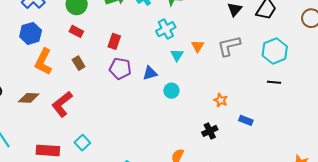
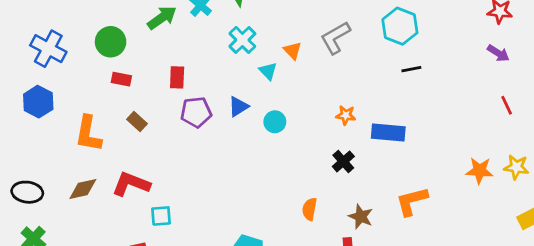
blue hexagon: (31, 33) -> (38, 102), moved
red L-shape: (62, 104) -> (131, 184), turned 76
blue rectangle: (246, 120) -> (388, 132), size x1.6
cyan square: (82, 143) -> (161, 216), moved, turned -35

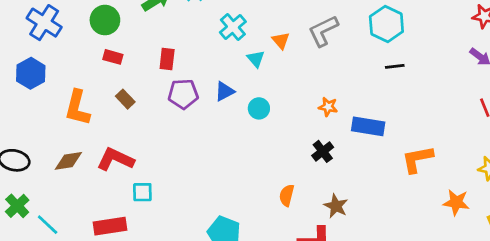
orange star: (479, 171) -> (456, 202), moved
orange L-shape: (412, 201) -> (417, 159), moved

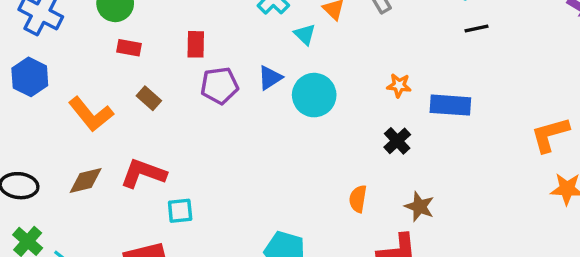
orange L-shape: (77, 108) -> (91, 114), turned -48
cyan circle: (259, 108) -> (314, 95), size x1.6
orange L-shape: (417, 159) -> (550, 135), moved

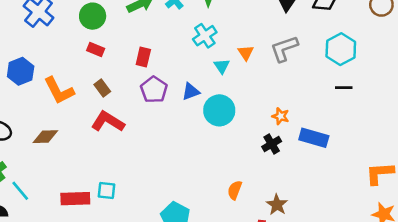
blue hexagon: (30, 77) -> (21, 71), moved
purple pentagon: (219, 86) -> (154, 90), turned 30
black cross: (397, 141) -> (272, 144), moved
red L-shape: (143, 173) -> (108, 122), moved
cyan square: (180, 211) -> (107, 191), moved

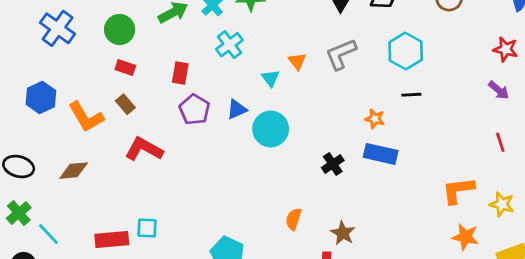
cyan cross: (205, 36) -> (229, 45), moved
brown rectangle: (102, 88) -> (125, 104), moved
orange star: (281, 116) -> (375, 119), moved

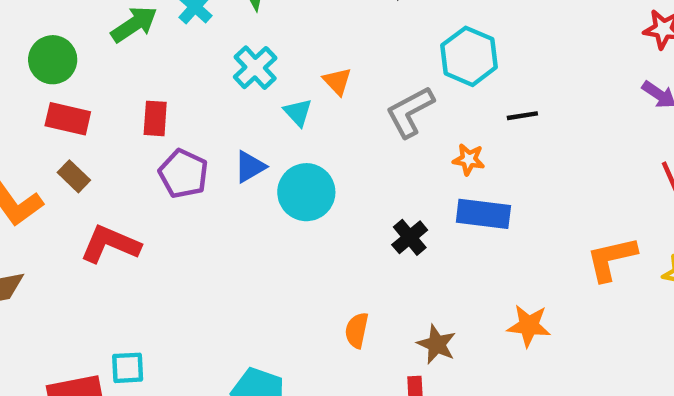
cyan cross: (229, 45) -> (255, 68), moved
cyan hexagon: (406, 51) -> (469, 56), moved
gray L-shape: (341, 54) -> (410, 112), moved
red rectangle: (125, 68) -> (68, 119), size x1.4
orange star: (465, 237) -> (529, 326), moved

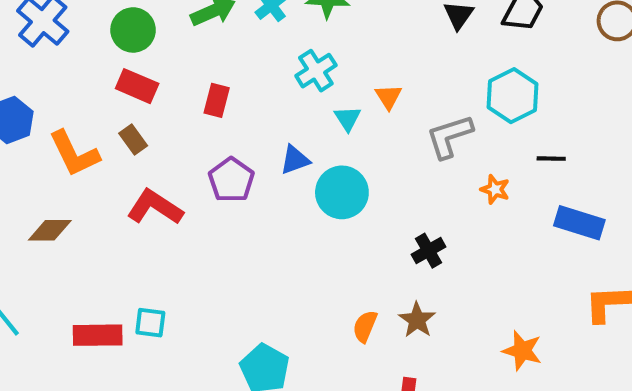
purple pentagon: (183, 174) -> (231, 180), moved
blue rectangle: (483, 214) -> (579, 223), moved
brown star: (437, 344) -> (417, 320), moved

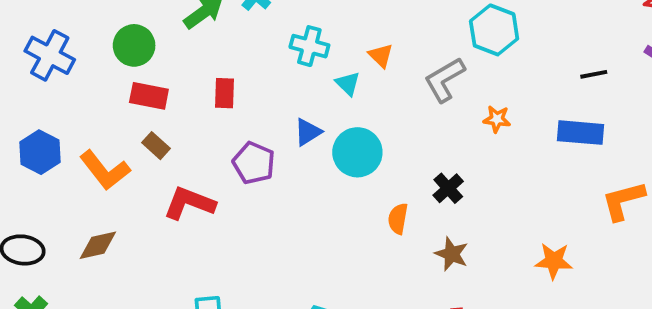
cyan cross: (316, 71) -> (309, 46), turned -30
black line: (551, 159) -> (594, 74), moved
orange semicircle: (365, 326) -> (398, 219), moved

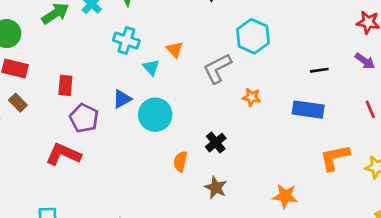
red rectangle: (224, 93) -> (65, 85), moved
red L-shape: (189, 203) -> (63, 154), moved

